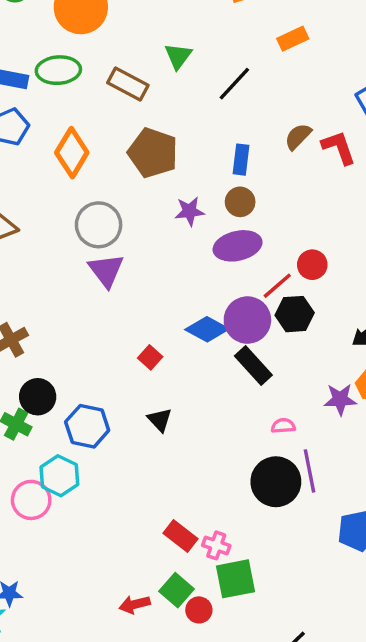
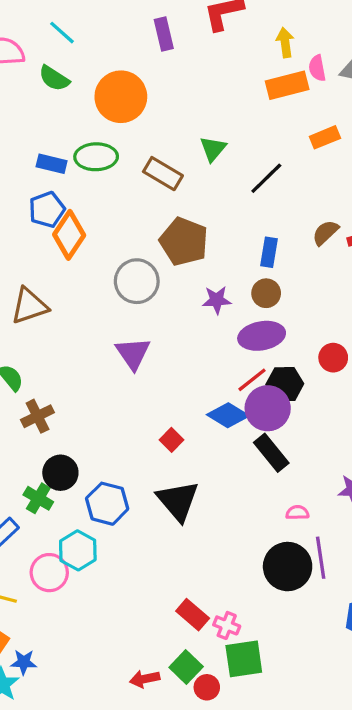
orange diamond: (72, 153) -> (69, 235), moved
gray circle: (99, 225) -> (137, 281), moved
red line: (277, 286) -> (252, 380), moved
black hexagon: (295, 314) -> (285, 384), moved
black triangle: (160, 420) -> (178, 501), size x1.8

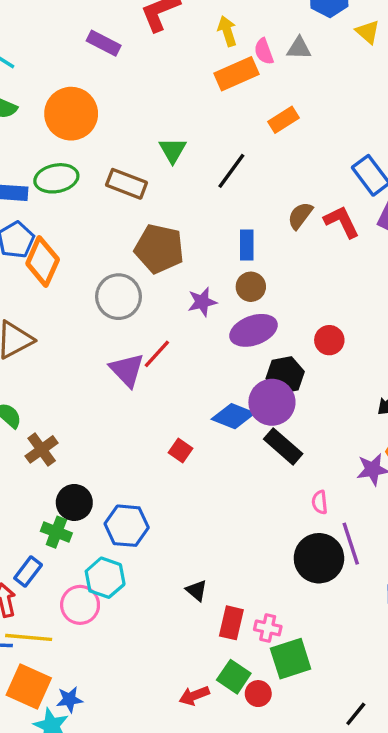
purple rectangle: (164, 34) -> (104, 43), turned -40
red line: (252, 380) -> (157, 354), moved
black triangle: (178, 501) -> (197, 590), moved, size x0.5
pink semicircle: (297, 513) -> (320, 502), turned -85
red rectangle: (193, 615) -> (231, 623), turned 72

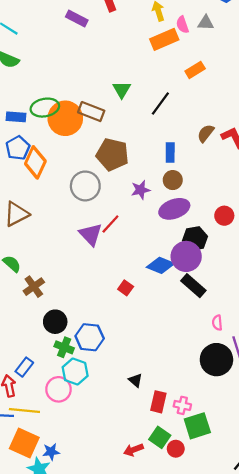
orange circle: (71, 114) -> (65, 118), moved
green cross: (56, 532) -> (64, 347), moved

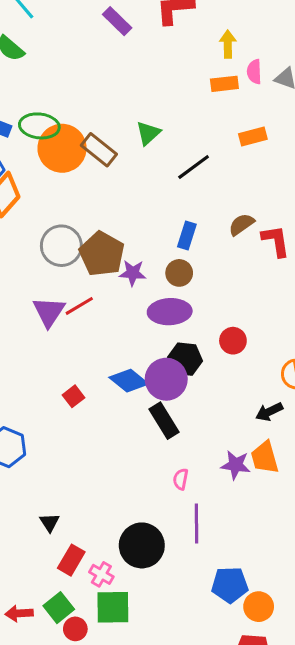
orange rectangle: (164, 39) -> (224, 84), size x0.7
brown pentagon: (112, 154) -> (102, 254), moved
black circle: (216, 360) -> (142, 545), moved

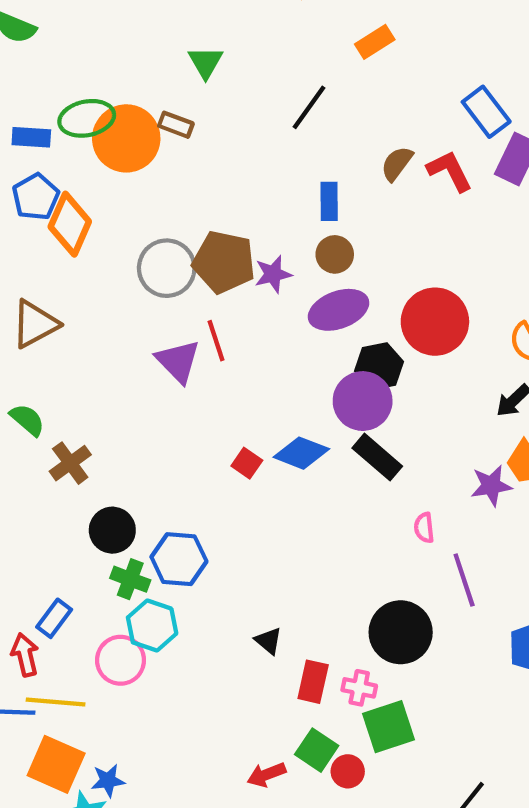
green triangle: (148, 133) -> (206, 62), moved
brown rectangle: (99, 150) -> (176, 125), size x0.7
red line: (79, 306) -> (216, 341), turned -60
red circle: (233, 341) -> (435, 322), size x1.8
blue diamond: (129, 381) -> (301, 453), moved

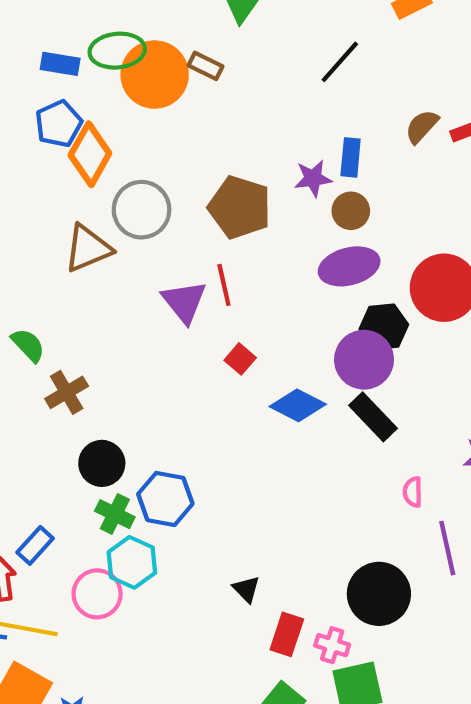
gray circle: (167, 268) -> (142, 210), moved
purple star: (273, 274) -> (313, 178), moved
brown triangle: (35, 324) -> (88, 248), moved
red square: (247, 463) -> (240, 359), moved

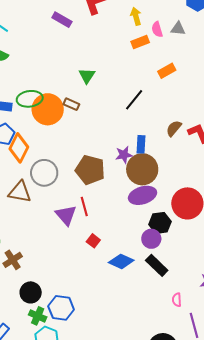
brown circle: (351, 211) -> (142, 169), size x1.8
brown triangle: (88, 248) -> (20, 192), turned 35
purple circle: (364, 360) -> (151, 239), size x0.7

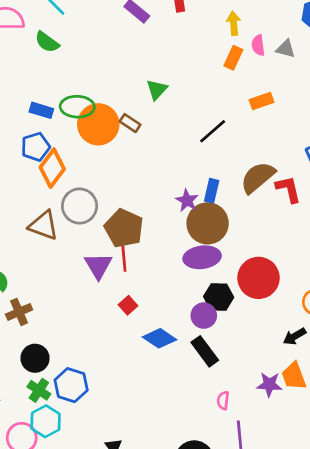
orange rectangle: (140, 42) -> (233, 58), turned -54
brown semicircle: (174, 128) -> (258, 177), size x1.6
purple star: (124, 155) -> (187, 201), turned 30
brown pentagon: (90, 170) -> (124, 228), moved

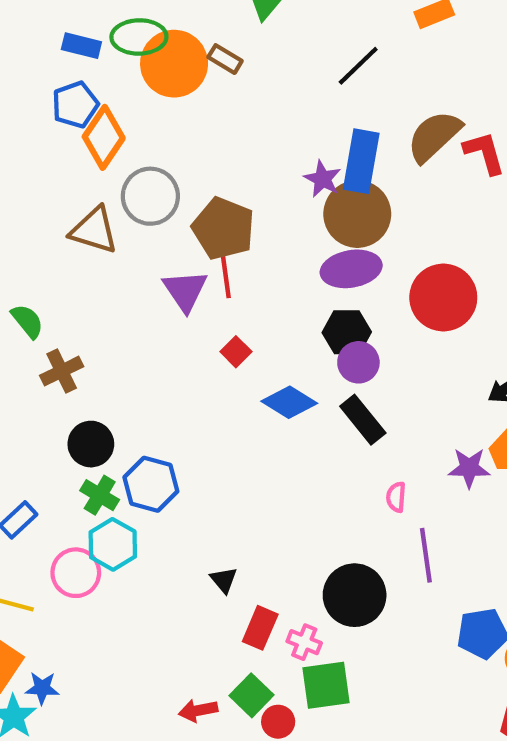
blue rectangle: (212, 191) -> (361, 161), size x1.6
black hexagon: (219, 297) -> (347, 332), moved

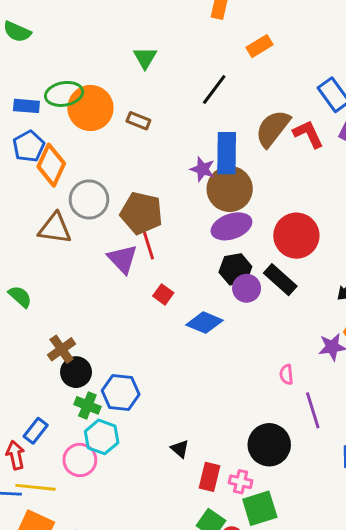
brown rectangle: (225, 59) -> (138, 121), moved
brown cross: (62, 371) -> (62, 349), moved
black rectangle: (363, 420) -> (280, 280), moved

